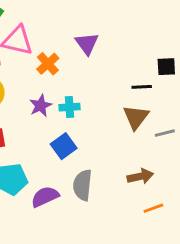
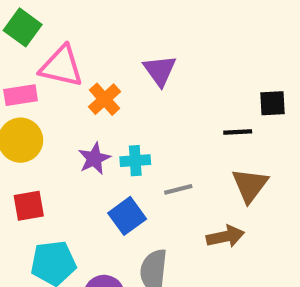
brown triangle: (136, 117) -> (250, 185), moved
gray line: (165, 133) -> (178, 189), moved
brown arrow: (140, 176) -> (225, 236), moved

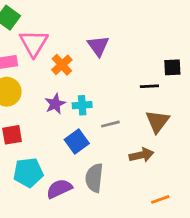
pink triangle: (61, 66) -> (34, 43), turned 48

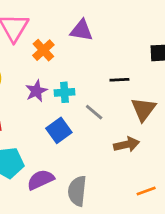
purple triangle: (98, 46) -> (81, 30), turned -45
black line: (149, 86) -> (119, 80), moved
gray line: (110, 124) -> (94, 112), turned 54
gray semicircle: (94, 178) -> (77, 191), moved

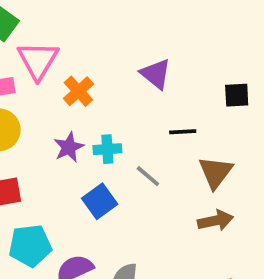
purple triangle: (81, 30) -> (156, 74), moved, turned 30
brown arrow: (126, 144) -> (215, 221), moved

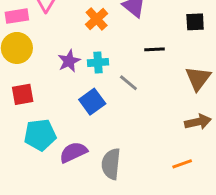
orange cross: (78, 91) -> (97, 19), moved
brown triangle: (215, 172) -> (198, 78), moved
brown arrow: (215, 221) -> (198, 122), moved

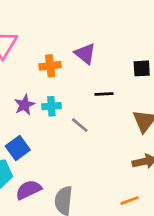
orange cross: (97, 19) -> (50, 66), turned 35
blue square: (92, 102) -> (18, 148), moved

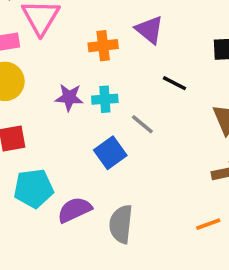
black line: (104, 94) -> (174, 83), turned 30
purple star: (24, 105) -> (69, 97), turned 30
blue square: (18, 148) -> (110, 153), moved

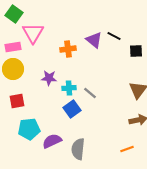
black line: (174, 83) -> (114, 36), moved
cyan cross: (105, 99) -> (69, 88), moved

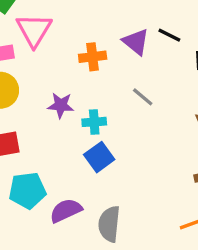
gray line: (90, 93) -> (143, 97), moved

